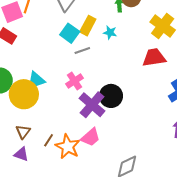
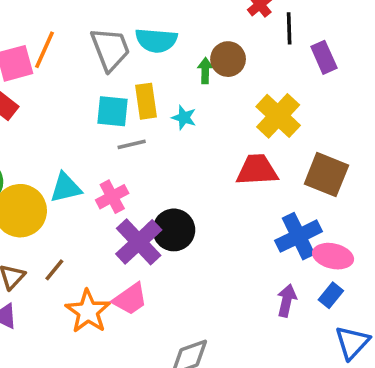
yellow rectangle: (88, 26) -> (146, 101), turned -42
cyan square: (70, 33) -> (113, 111), turned -36
cyan triangle: (36, 80) -> (66, 188), moved
brown line: (49, 140) -> (54, 270), moved

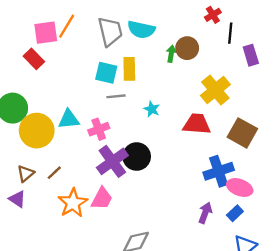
cyan star: (184, 118) -> (152, 109), moved
pink trapezoid: (130, 299) -> (102, 199), turned -35

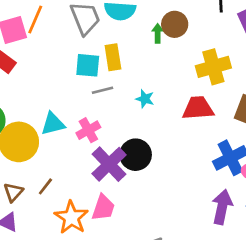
yellow cross: (215, 90) -> (213, 67), turned 32
purple arrow: (205, 213) -> (222, 207), size x1.4

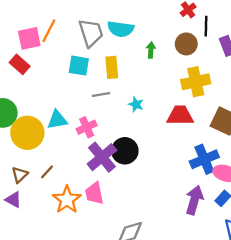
brown circle: (175, 24) -> (186, 44), moved
cyan square: (88, 65) -> (79, 66), moved
pink trapezoid: (103, 208) -> (94, 193), turned 145

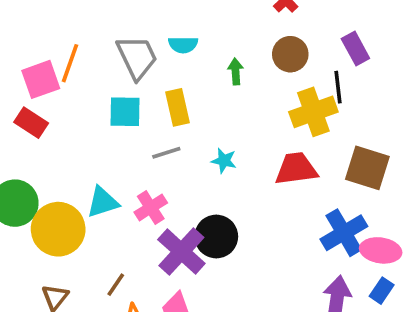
black line: (206, 26) -> (338, 87), moved
cyan semicircle: (121, 29) -> (183, 45), size x0.7
brown line: (47, 172) -> (116, 285), moved

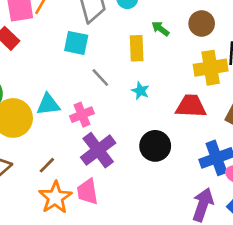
green arrow: (236, 72) -> (160, 29), turned -60
yellow rectangle: (178, 107) -> (137, 48), moved
gray line: (166, 153) -> (100, 78), turned 54
black circle: (216, 237) -> (155, 146), moved

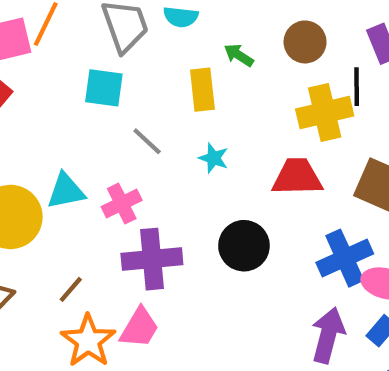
purple cross: (98, 150) -> (152, 259), turned 36
pink trapezoid: (87, 192) -> (139, 328), turned -136

